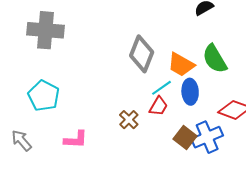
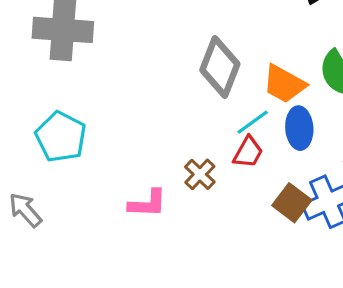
pink L-shape: (76, 140) -> (148, 204), moved

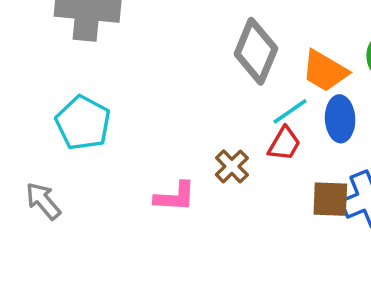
brown square: (292, 203) -> (330, 199), turned -36

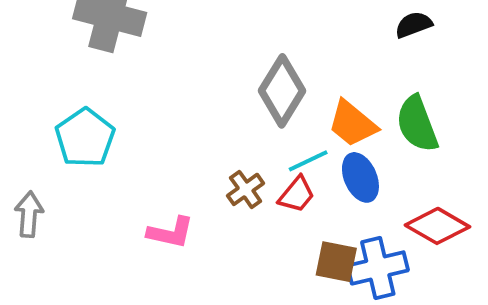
blue ellipse: (340, 119) -> (360, 177), turned -30
brown cross: (232, 166) -> (246, 189), moved
gray arrow: (43, 201) -> (29, 214), turned 36

